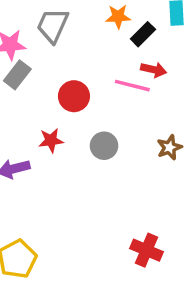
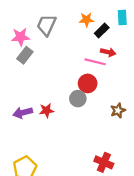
red circle: (74, 96) -> (88, 83), moved
red star: (51, 140) -> (46, 110), moved
brown star: (169, 147) -> (118, 110), moved

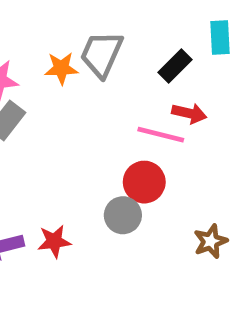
orange star: (87, 20) -> (61, 68), moved
gray trapezoid: (46, 25) -> (102, 54), moved

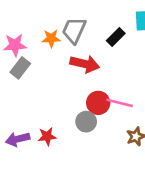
red arrow: (189, 113) -> (85, 64), moved, size x1.5
pink line: (161, 135) -> (120, 103), moved

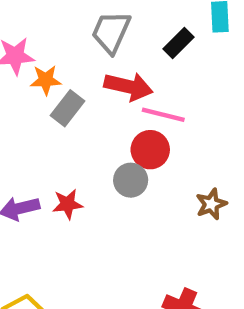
orange star: (51, 38) -> (46, 80), moved
gray rectangle: (20, 68) -> (67, 108), moved
pink line: (120, 103) -> (163, 115), moved

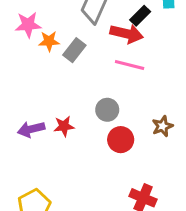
red arrow: (128, 86) -> (127, 34), moved
gray rectangle: (67, 108) -> (74, 50), moved
red circle: (150, 150) -> (121, 140), moved

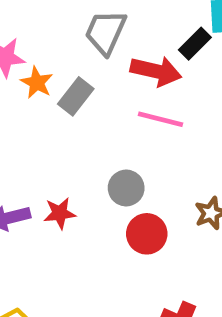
black rectangle: (140, 16) -> (195, 44), moved
orange star: (49, 41) -> (37, 83), turned 30

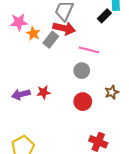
red arrow: (156, 71) -> (64, 28), moved
gray circle: (126, 188) -> (82, 71), moved

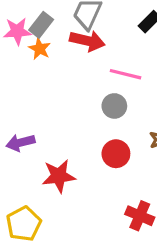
gray rectangle: (51, 40) -> (41, 25), moved
red star: (44, 92) -> (59, 176), moved, size x1.5

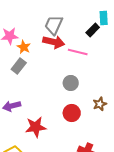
gray rectangle: (41, 25) -> (19, 66), moved
pink line: (125, 74) -> (78, 52), moved

